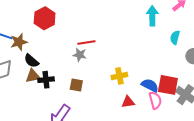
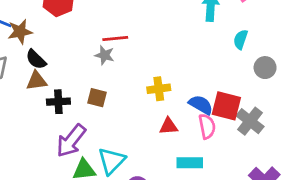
black cross: (46, 80) -> (58, 102), moved

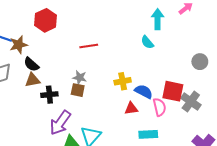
cyan semicircle: (241, 39) -> (147, 42), moved, turned -56
gray star: (105, 55) -> (80, 78), moved
blue semicircle: (201, 105) -> (144, 92), moved

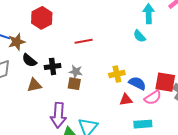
brown triangle: (33, 80) -> (34, 85), moved
black cross: (49, 95) -> (53, 66), moved
pink semicircle: (159, 107) -> (153, 98), turned 72
purple arrow: (60, 123) -> (58, 115), turned -30

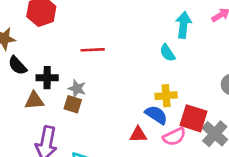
yellow cross: (117, 74) -> (166, 96), moved
brown triangle: (34, 85) -> (34, 101), moved

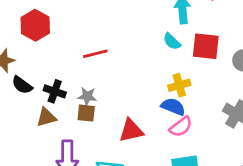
black cross: (47, 78) -> (55, 91), turned 30
red square: (193, 118) -> (206, 46), moved
red triangle: (138, 135) -> (131, 131), moved, size x1.4
pink semicircle: (174, 137) -> (181, 127), moved

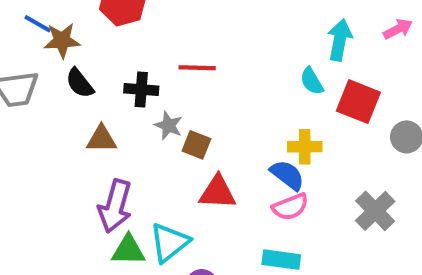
black cross: (55, 91) -> (141, 90), moved, turned -30
brown square: (86, 113) -> (196, 145), moved

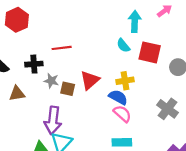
red triangle: (218, 192) -> (90, 80), moved, turned -35
purple arrow: (115, 206) -> (53, 120), moved
pink semicircle: (290, 207) -> (122, 114), turned -108

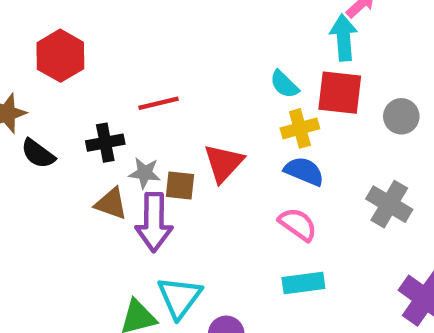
cyan arrow: (135, 21) -> (344, 38), moved
yellow cross: (125, 81) -> (300, 128), moved
brown triangle: (17, 94) -> (111, 204), moved, turned 35
blue semicircle: (118, 97) -> (304, 171), moved
purple arrow: (53, 120) -> (154, 222), moved

